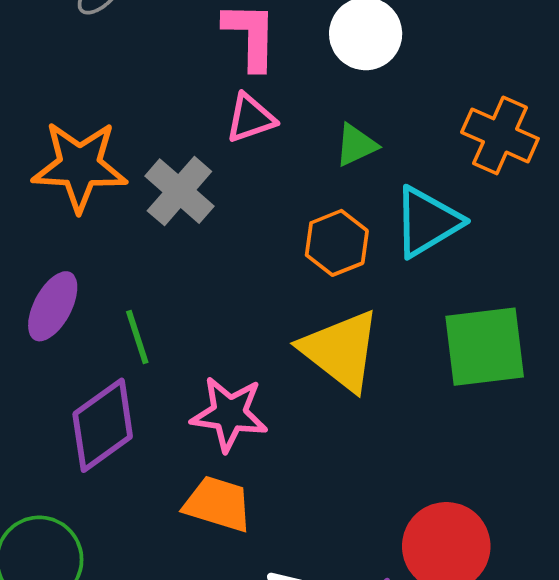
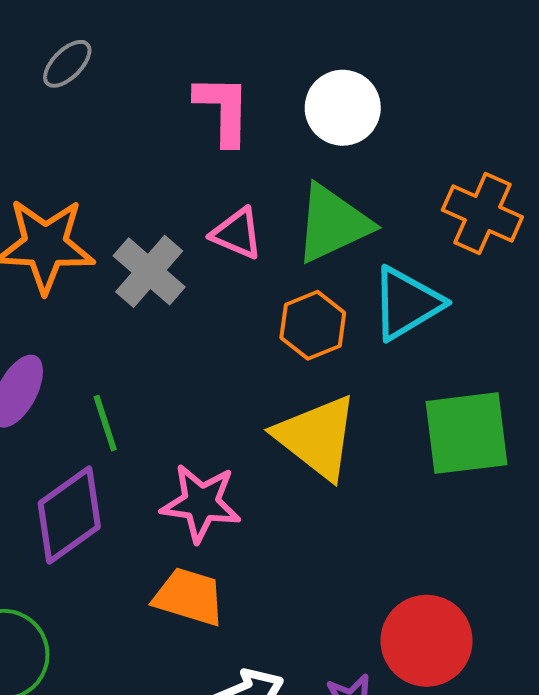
pink triangle: (250, 118) -> (237, 233), moved, turned 42
green triangle: (356, 145) -> (333, 223), size x1.8

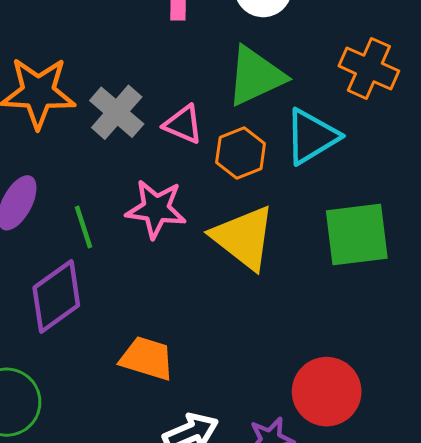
pink triangle: (237, 233) -> (183, 124), moved
pink star: (201, 503) -> (156, 209), moved

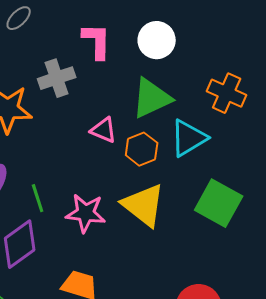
gray cross: (117, 112) -> (57, 78), moved, turned 30
pink star: (156, 209) -> (86, 213), moved
green square: (357, 235) -> (219, 203), turned 36

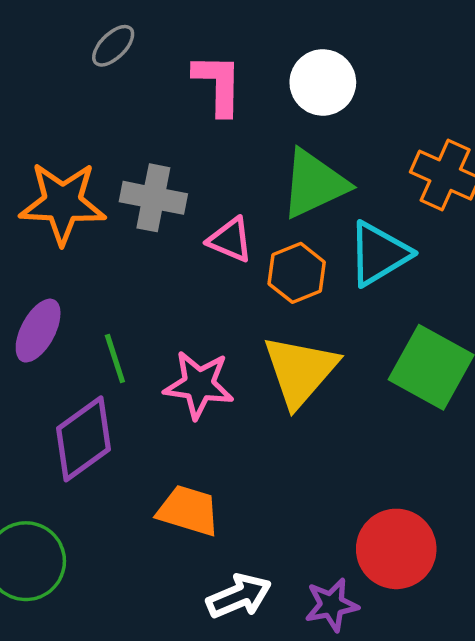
gray ellipse: (19, 18) -> (113, 46), moved
gray cross: (57, 78) -> (153, 198), moved, turned 30
yellow triangle: (144, 205) -> (300, 371), turned 33

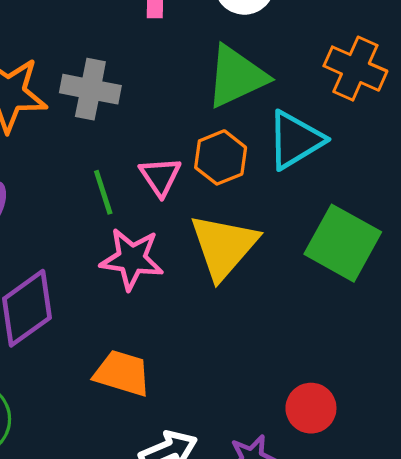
pink triangle: (230, 240) -> (160, 176), moved, turned 33
green line: (115, 358) -> (103, 192), moved
red circle: (396, 549) -> (311, 408), size x0.7

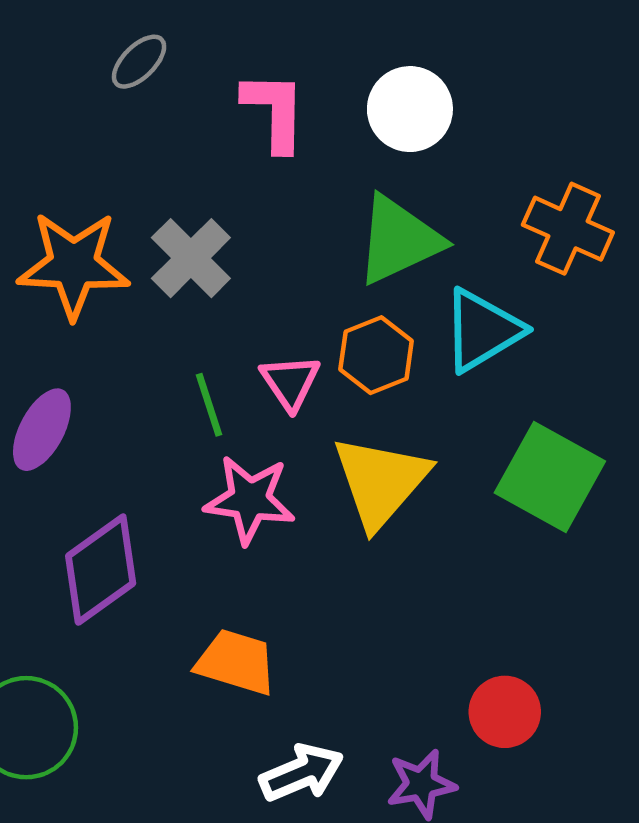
gray cross: (90, 89) -> (191, 258), turned 34

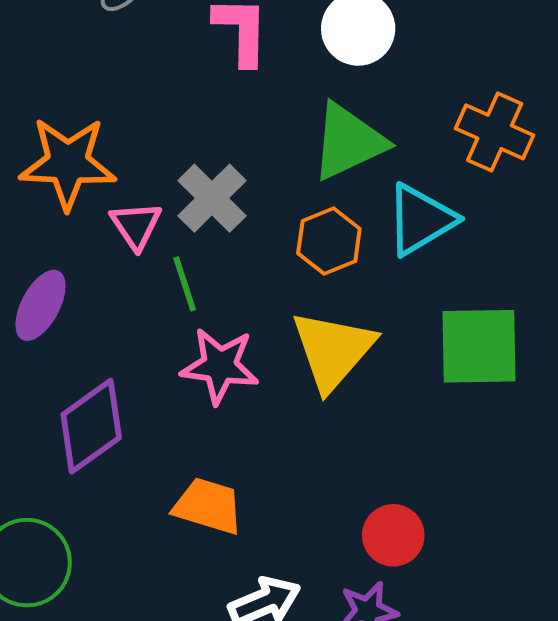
gray cross: (191, 258) -> (212, 198), moved
pink triangle: (290, 382) -> (136, 225), moved
green square: (550, 477) -> (479, 346), turned -30
red circle: (505, 712) -> (393, 535), moved

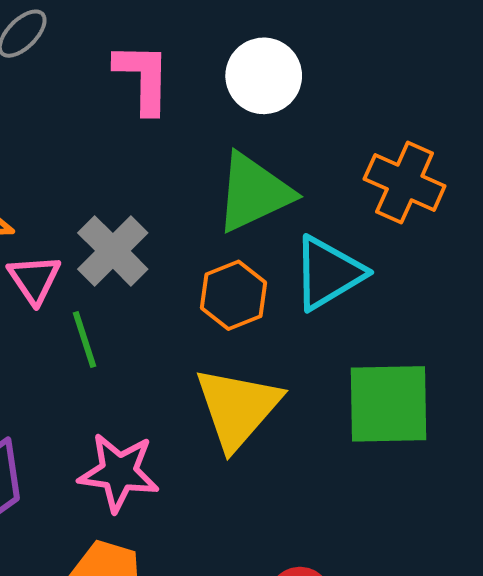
pink star: (220, 366) -> (119, 472), moved

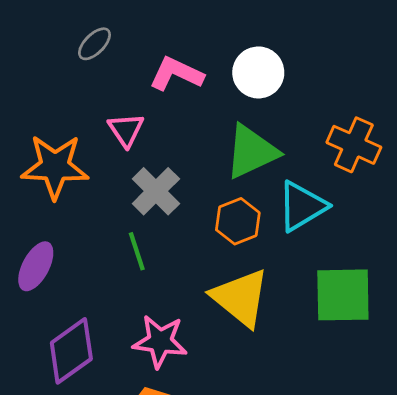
pink L-shape: (143, 78) -> (176, 74), turned -66
pink triangle: (34, 279) -> (126, 130), moved
yellow triangle: (238, 408) -> (241, 298), turned -32

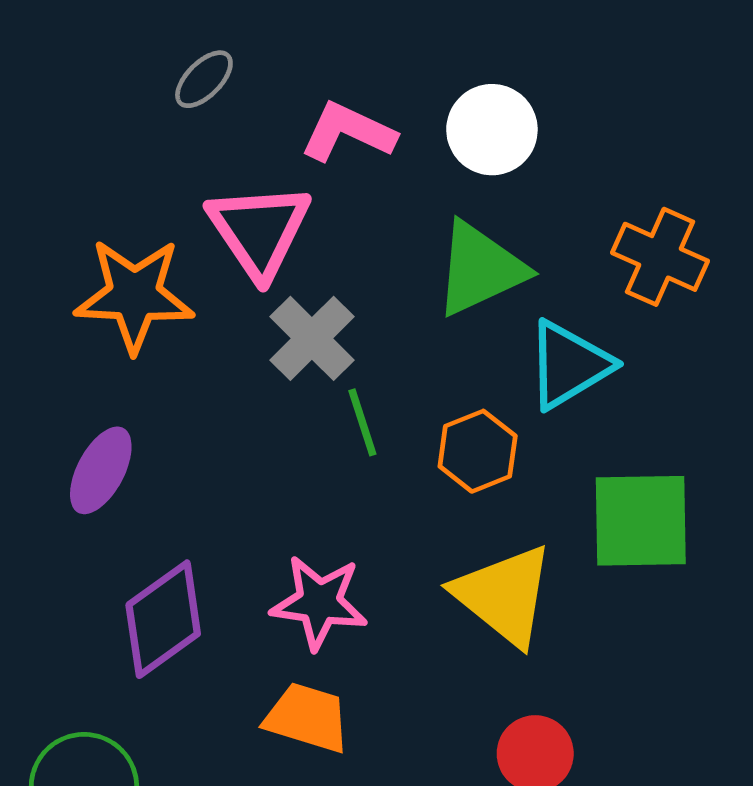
pink triangle: (126, 130) -> (259, 230), size x1.6
orange hexagon: (238, 221) -> (478, 451), moved
green line: (137, 251) -> (362, 422), moved
yellow triangle: (241, 298) -> (504, 595), moved

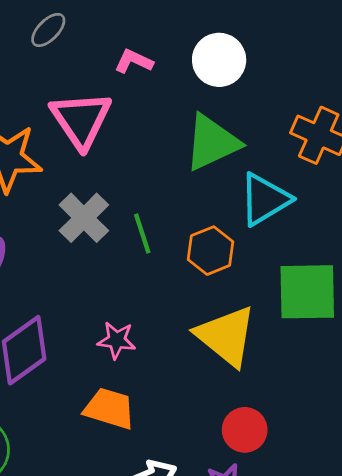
pink L-shape: (348, 132) -> (134, 61), size x0.7
gray cross: (312, 338) -> (84, 218), moved
pink star: (319, 602) -> (117, 340), size x0.7

